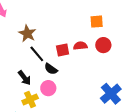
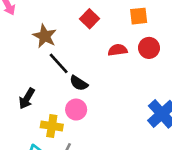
red square: (63, 50) -> (89, 19), moved, turned -32
black arrow: (24, 78) -> (27, 98), moved, turned 70
yellow cross: (30, 99) -> (52, 126), turned 35

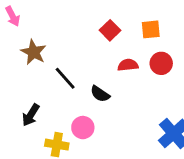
red square: (89, 19) -> (110, 30), moved
brown star: (45, 36) -> (34, 52), moved
black semicircle: (79, 83) -> (100, 94), moved

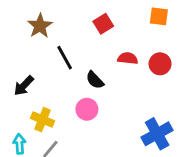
orange square: (151, 29) -> (159, 16), moved
red square: (110, 30) -> (103, 24), moved
pink circle: (83, 128) -> (87, 109), moved

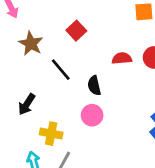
red square: (103, 24) -> (76, 31), moved
black semicircle: (95, 80) -> (94, 86), turned 42

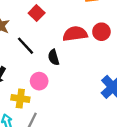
red semicircle: (122, 58) -> (75, 34), size x1.5
pink circle: (92, 115) -> (39, 81), moved

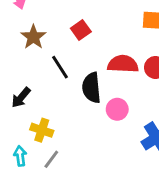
black semicircle: (54, 57) -> (91, 88), size x1.5
pink circle: (39, 81) -> (117, 109), moved

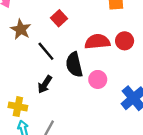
black arrow: (21, 98) -> (45, 84), moved
yellow cross: (42, 130) -> (18, 107), moved

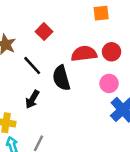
pink circle: (98, 79) -> (109, 83), moved

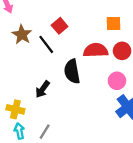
orange square: (101, 13) -> (113, 24), moved
black line: (32, 66) -> (46, 44), moved

